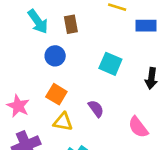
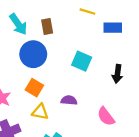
blue circle: (55, 56) -> (33, 54), size x1.5
purple semicircle: (96, 109) -> (69, 100), turned -49

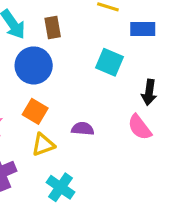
cyan square: (82, 61) -> (110, 62), moved
yellow triangle: (40, 112) -> (43, 145), turned -30
pink semicircle: (106, 116) -> (140, 127), moved

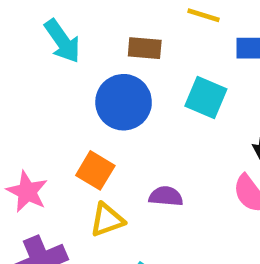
brown rectangle: (53, 28) -> (145, 48), moved, turned -75
blue circle: (34, 65) -> (124, 102), moved

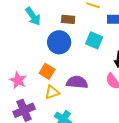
purple semicircle: (166, 196) -> (77, 82), size x1.5

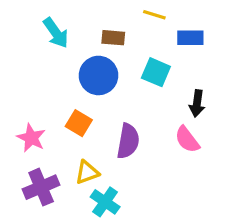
purple semicircle: (77, 82) -> (128, 141), turned 95
yellow triangle: (52, 92) -> (87, 172), moved

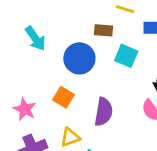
cyan arrow: (56, 33) -> (35, 38), moved
brown rectangle: (113, 38) -> (103, 30), moved

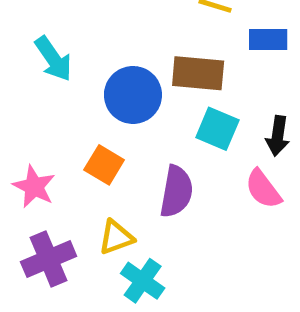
brown rectangle: (103, 30) -> (198, 73), moved, size x1.5
cyan square: (126, 56) -> (217, 129), moved

